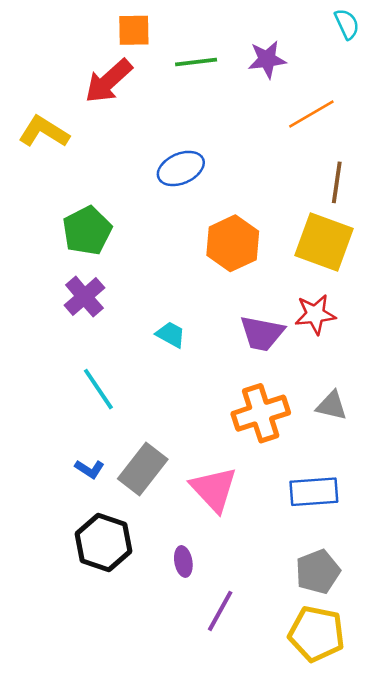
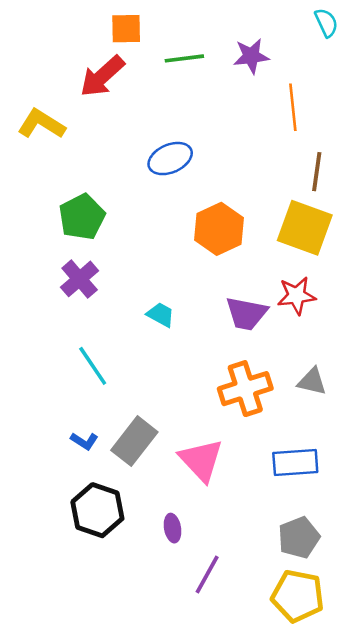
orange line: (311, 114) -> (293, 107), turned -66

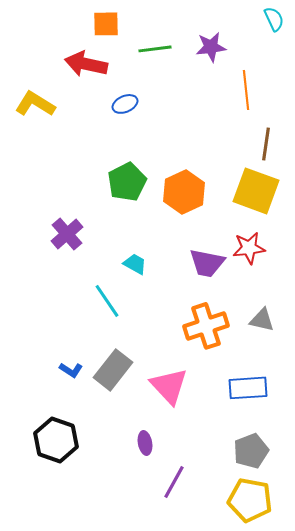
red arrow: (102, 76) -> (86, 64), turned 54
blue ellipse: (170, 159) -> (125, 104), moved, size x0.7
green pentagon: (82, 217) -> (127, 182), moved
cyan line: (93, 366) -> (107, 301), moved
black hexagon: (97, 510) -> (56, 440), moved

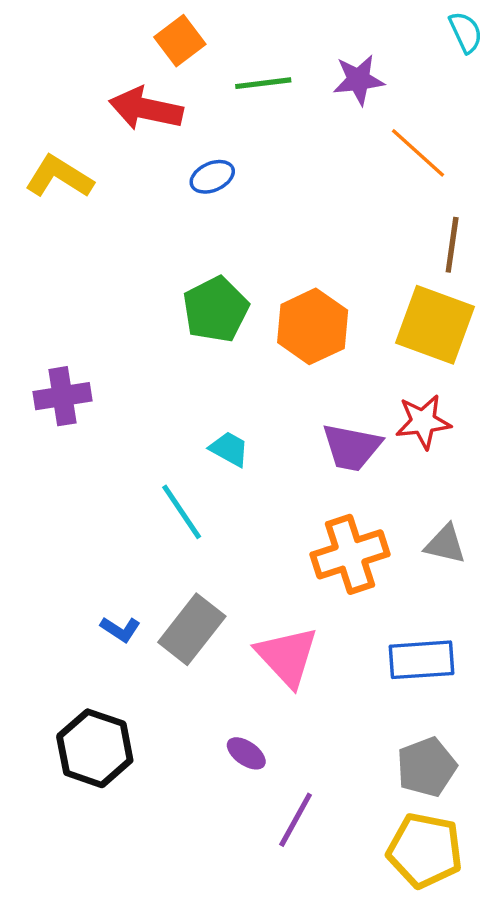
orange square: (106, 24) -> (180, 41), turned -36
orange line: (246, 90) -> (418, 153), turned -42
purple cross: (67, 234) -> (63, 396), moved, turned 32
purple ellipse: (145, 443) -> (246, 753), turned -45

